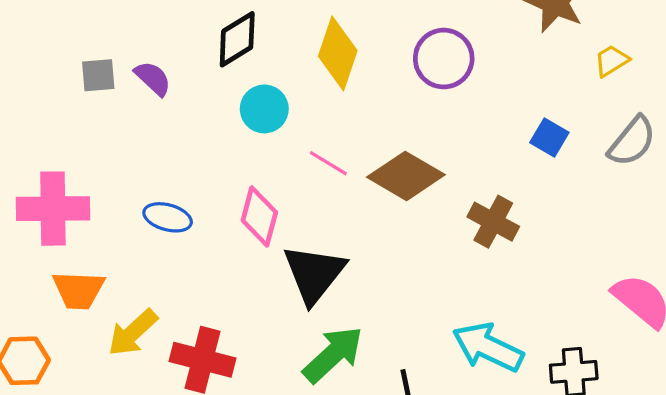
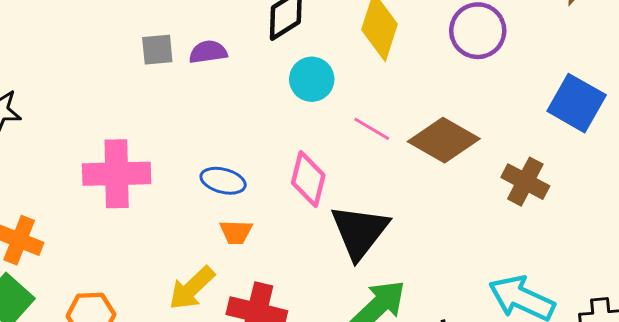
purple semicircle: (153, 78) -> (208, 52), turned -51
blue square: (549, 138) -> (577, 103), size x1.6
orange trapezoid: (79, 290) -> (236, 232), moved, size x0.7

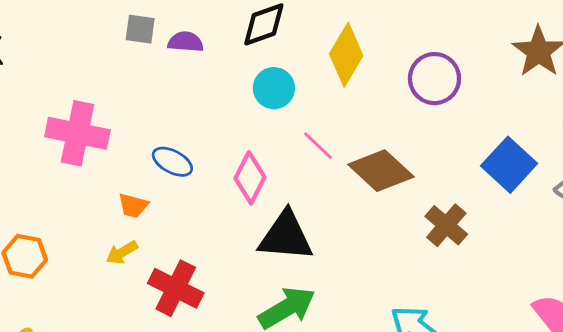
orange trapezoid: (236, 232) -> (133, 206), moved
black triangle: (360, 232) -> (286, 236), turned 44
yellow arrow: (192, 288) -> (122, 253), size x0.7

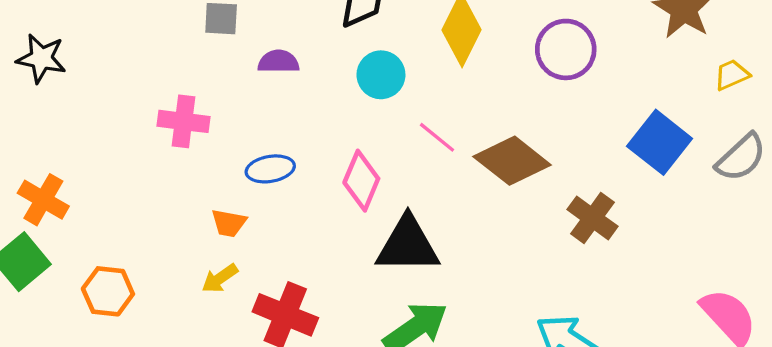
purple semicircle: (186, 42) -> (278, 62), moved
pink cross: (77, 133) -> (184, 121), moved, size x0.7
blue ellipse: (172, 162) -> (270, 169), turned -33

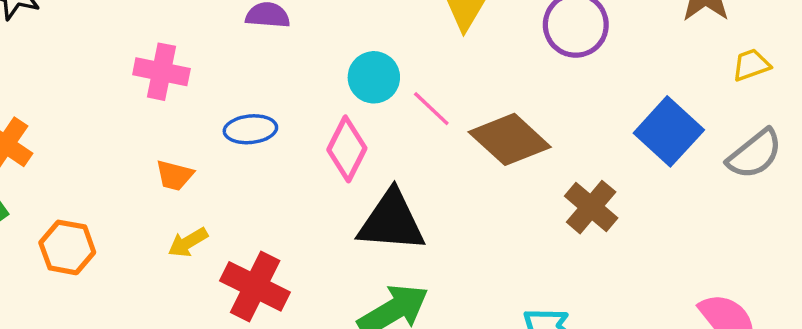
cyan circle: (381, 75) -> (374, 77), moved
orange trapezoid: (229, 223) -> (174, 175), moved

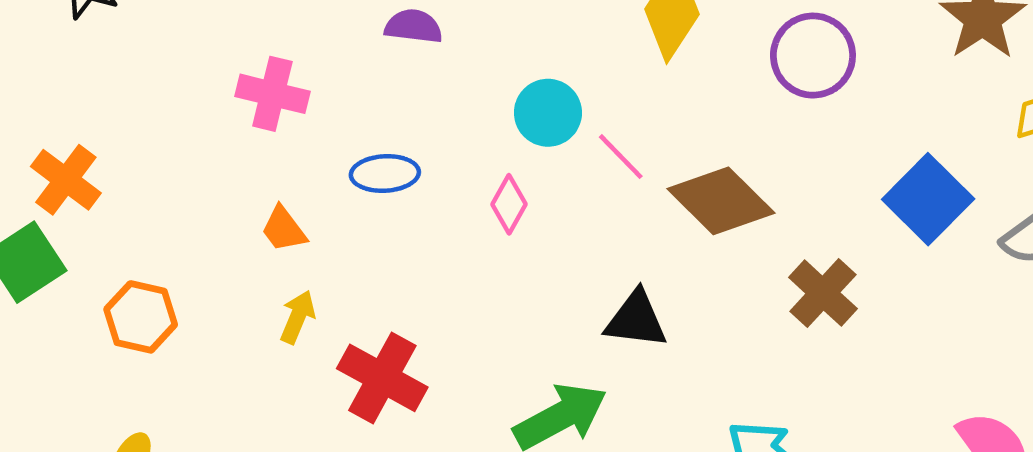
pink diamond: (347, 149) -> (509, 204), size x0.7
orange trapezoid: (174, 175) -> (284, 229), turned 36
black triangle: (391, 221) -> (636, 320), moved, size x0.7
yellow arrow: (188, 242) -> (298, 317), turned 141

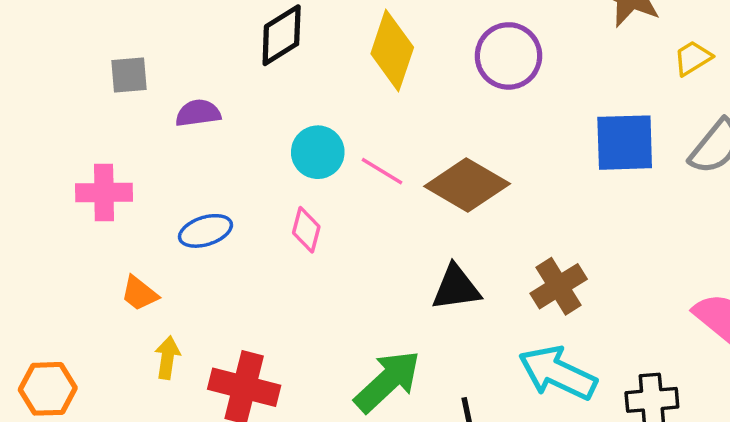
blue square: (928, 199) -> (625, 143), turned -32
brown cross: (823, 293) -> (559, 286), moved, turned 30
black triangle: (636, 320) -> (456, 288), moved

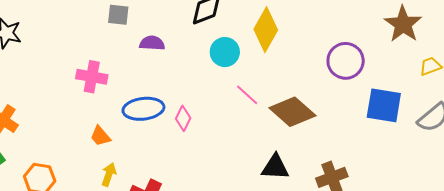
purple circle: (508, 56) -> (346, 61), moved
cyan circle: (318, 152) -> (225, 52), moved
pink diamond: (306, 230) -> (183, 118), moved
blue ellipse: (205, 231) -> (143, 109), size x1.4

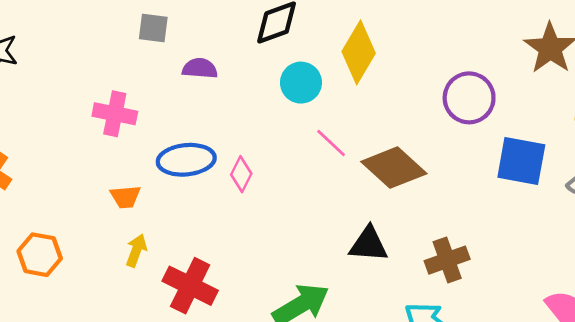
orange trapezoid: (100, 136) -> (125, 197), turned -55

